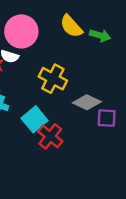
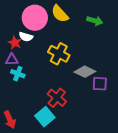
yellow semicircle: (71, 26) -> (60, 14), moved
cyan square: (35, 119) -> (45, 117), moved

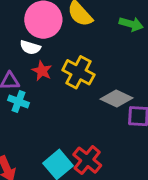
red star: (15, 43) -> (42, 71), moved
red cross: (57, 98) -> (87, 160), moved

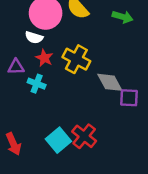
gray diamond: (116, 99) -> (110, 82), turned 36
cyan cross: (18, 102) -> (37, 84), moved

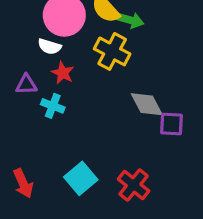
green arrow: (123, 17) -> (130, 20), moved
yellow cross: (76, 59) -> (112, 51), moved
red cross: (84, 136) -> (134, 185), moved

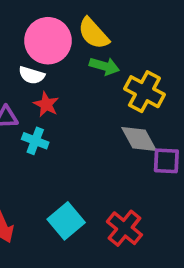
green arrow: (130, 20) -> (104, 66), moved
yellow cross: (112, 51) -> (144, 92), moved

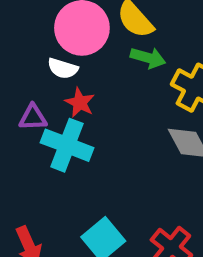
cyan cross: (35, 141) -> (67, 145), size x1.6

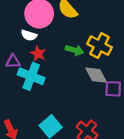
green arrow: (148, 58) -> (74, 50), moved

